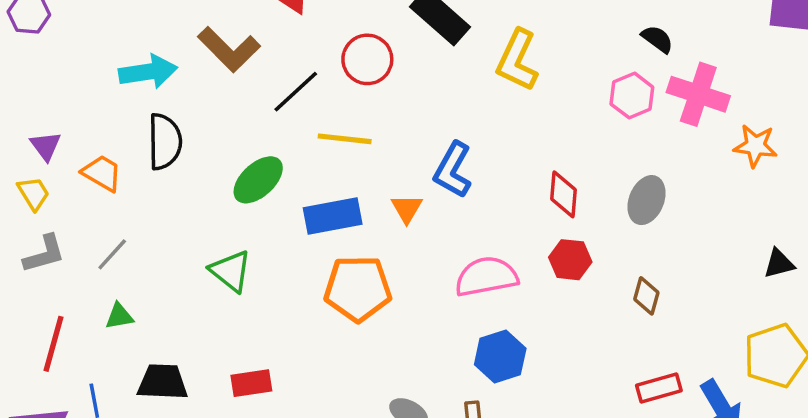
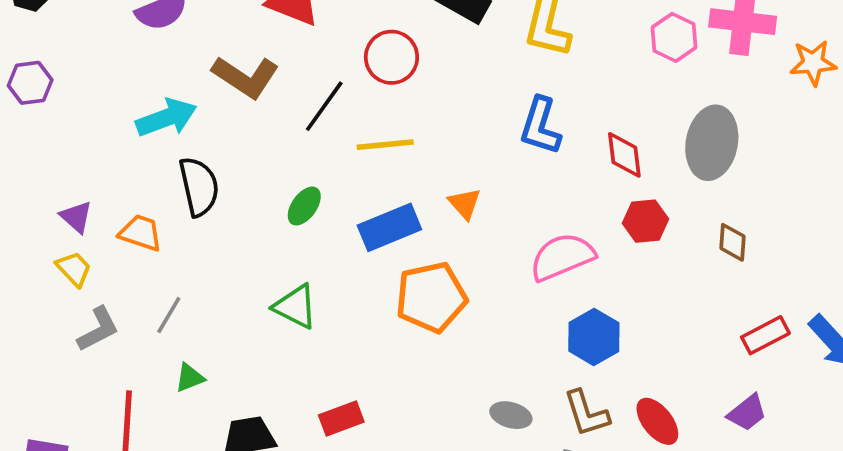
blue L-shape: (453, 170) -> (540, 126), moved
green ellipse: (258, 180) -> (304, 206), size x0.7
gray ellipse: (647, 200) -> (712, 143), size x1.4

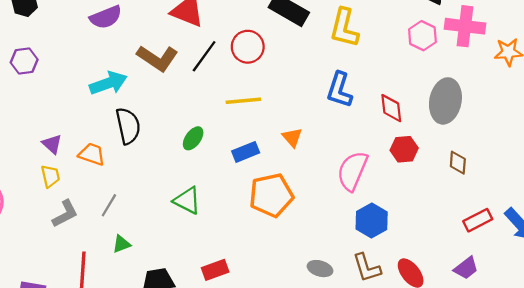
black line: (324, 106) -> (204, 56), moved
blue rectangle: (389, 227) -> (246, 152), size x0.7
pink semicircle: (562, 257) -> (352, 171), turned -45
yellow trapezoid: (74, 269) -> (50, 176), turned 30

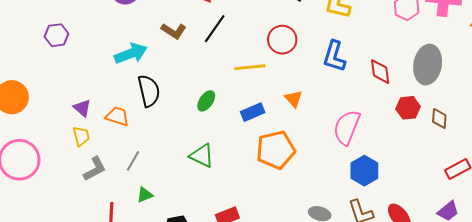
red circle: (248, 47) -> (282, 40), moved
brown L-shape: (157, 58) -> (174, 31), size x0.7
red hexagon: (404, 149) -> (408, 108), moved

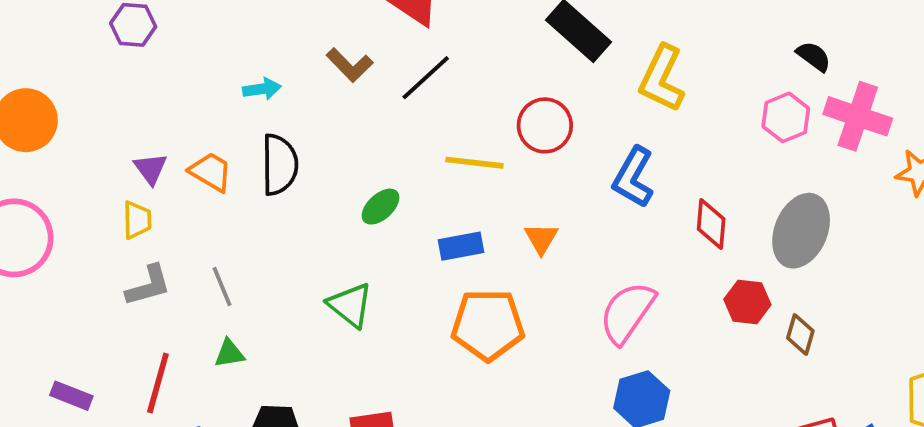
cyan arrow: (131, 54) -> (262, 89), size x0.6
orange trapezoid: (117, 116) -> (211, 172), moved
gray line: (133, 161) -> (222, 287), turned -65

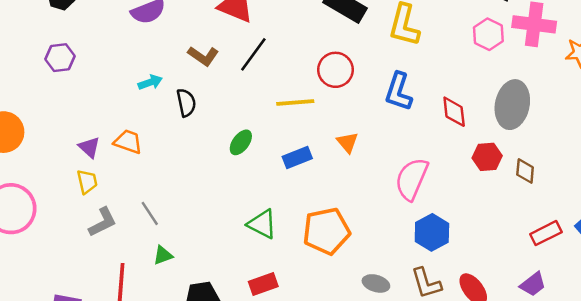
black semicircle: (280, 165) -> (186, 103), moved, size x0.7
green triangle: (350, 305) -> (262, 224), moved
orange pentagon: (488, 325) -> (326, 231), moved

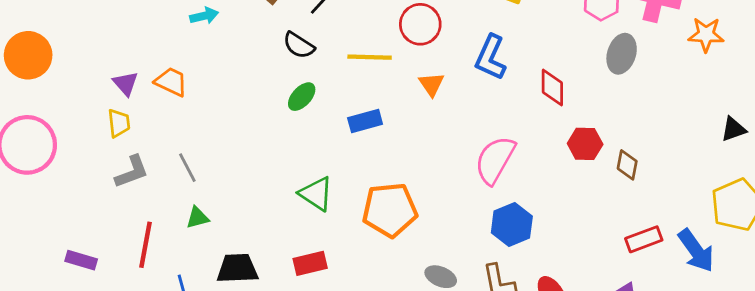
black semicircle: (186, 103) -> (299, 45), moved, turned 128
gray ellipse: (512, 105) -> (622, 54), moved, size x0.7
orange triangle: (347, 142) -> (431, 84), moved

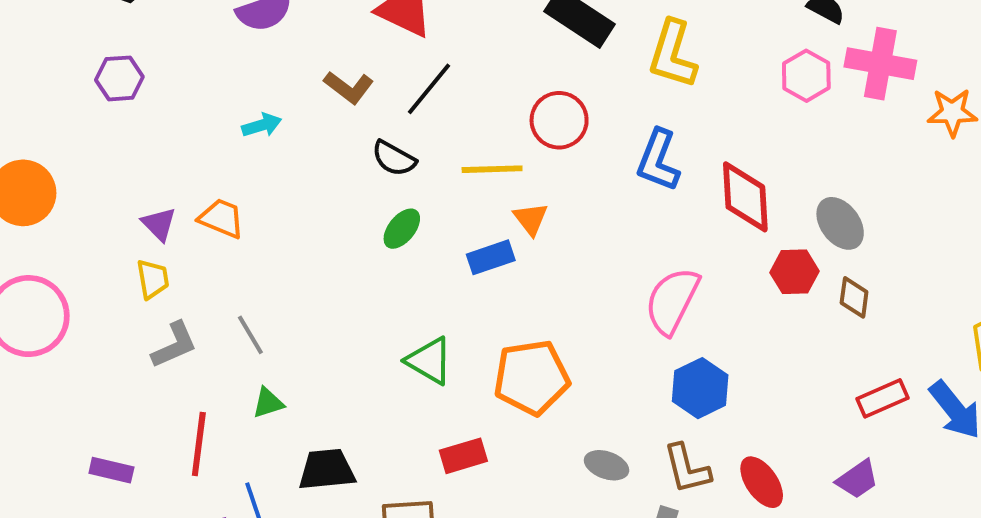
gray ellipse: (622, 54) -> (840, 223), moved, turned -51
orange triangle: (431, 84) -> (531, 219), moved
red diamond: (552, 87) -> (745, 197), size x1.4
red rectangle: (310, 263) -> (463, 456), moved

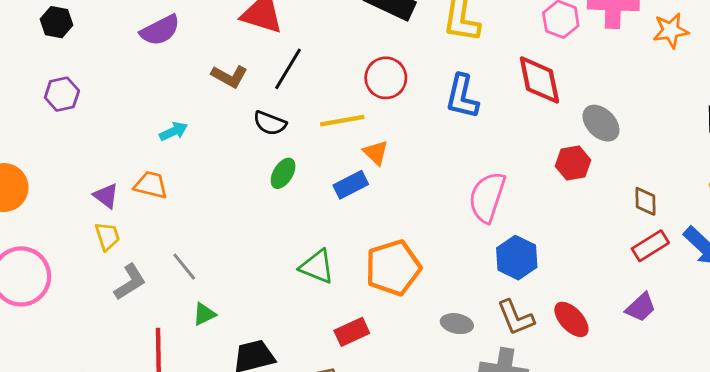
cyan arrow: (262, 125) -> (173, 131), moved
red diamond: (745, 197) -> (539, 80), moved
brown diamond: (854, 297) -> (645, 201), moved

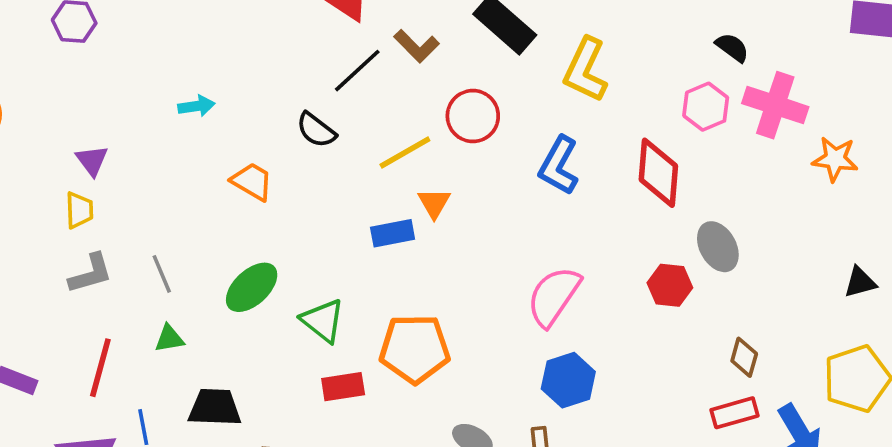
brown L-shape: (229, 76) -> (417, 46), moved
yellow line: (342, 121) -> (405, 152), turned -36
green ellipse: (283, 173) -> (252, 287), moved, size x1.4
orange trapezoid: (151, 185) -> (252, 181), moved
red rectangle: (352, 332) -> (343, 387), moved

